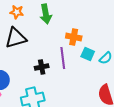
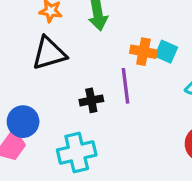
cyan square: (88, 54) -> (166, 52), moved

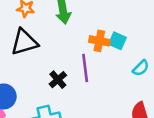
black cross: (91, 100) -> (58, 80), turned -30

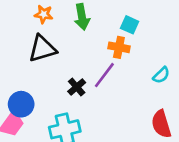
cyan square: (117, 41) -> (130, 25), moved
purple line: (85, 68) -> (104, 75), turned 44

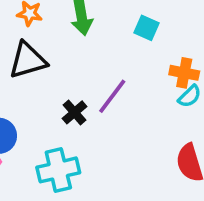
orange cross: (119, 47) -> (184, 73), moved

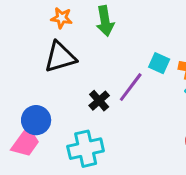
cyan square: (146, 28) -> (159, 63), moved

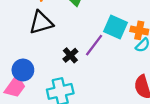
cyan square: (159, 63) -> (116, 27), size x1.5

